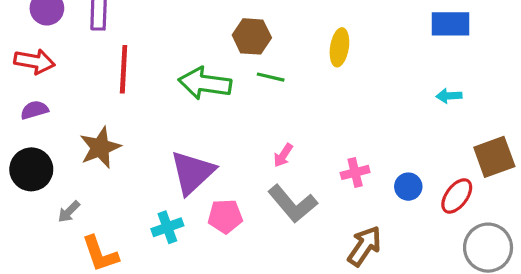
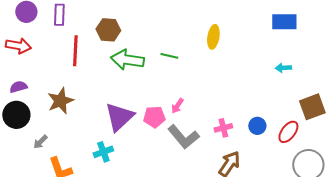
brown hexagon: (252, 36) -> (108, 30), moved
purple semicircle: (34, 110) -> (18, 87), moved
pink cross: (355, 172) -> (223, 128), moved
pink pentagon: (225, 216) -> (154, 117), moved

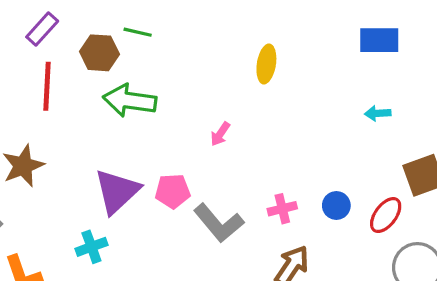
purple rectangle: (59, 15) -> (42, 29), moved, turned 40
green line: (169, 56) -> (138, 32), moved
pink arrow: (177, 106) -> (220, 134), moved

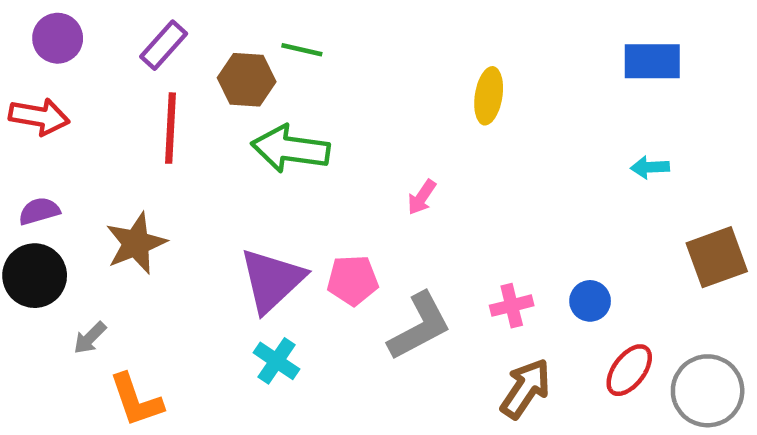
red ellipse: (386, 215) -> (629, 370), moved
gray L-shape: (219, 223) -> (419, 326), turned -78
cyan cross: (91, 247) -> (277, 361), moved, turned -36

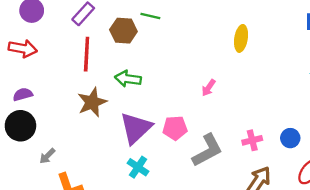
green arrow: (290, 149) -> (128, 79), moved, size x0.7
brown star: (136, 243) -> (92, 102), moved

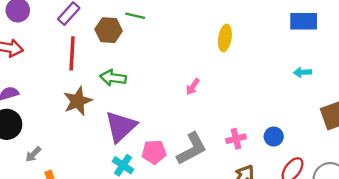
pink pentagon: (175, 128) -> (154, 152), moved

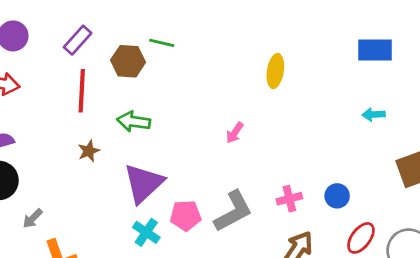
brown star: (78, 101) -> (89, 151), size x0.6

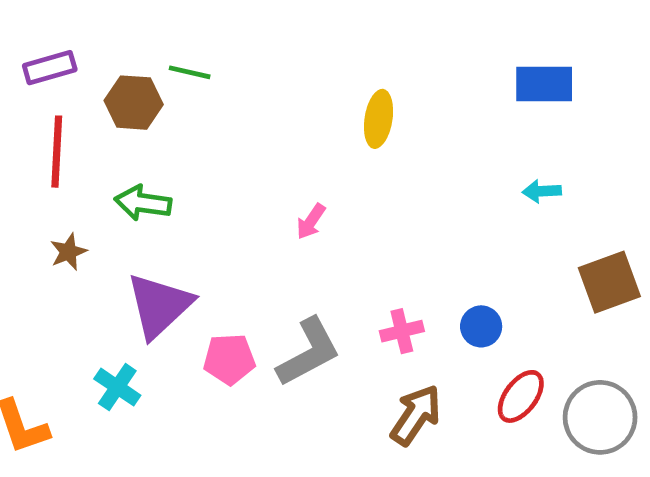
purple rectangle: (78, 40) -> (50, 68), turned 32
cyan cross: (146, 232) -> (117, 387), moved

